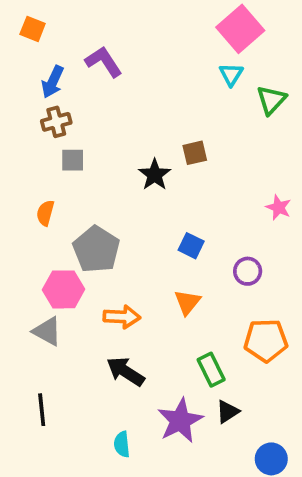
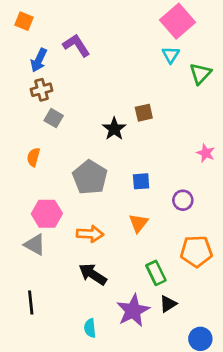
gray square: (73, 160) -> (54, 118), turned 30
blue square: (191, 246) -> (141, 181), turned -30
gray pentagon: (96, 249) -> (90, 177), moved

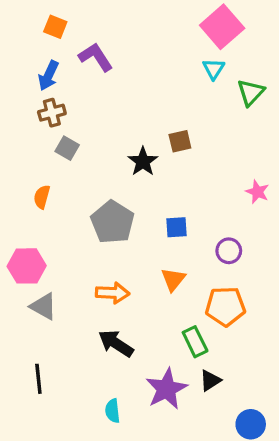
orange square: (24, 21) -> (55, 27), moved
pink hexagon: (47, 214) -> (27, 266), moved
orange pentagon: (196, 251) -> (225, 306), moved

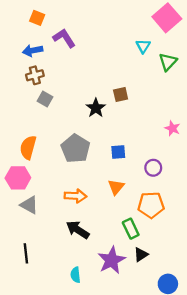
pink square: (222, 27) -> (167, 18), moved
blue arrow: (49, 76) -> (33, 51), turned 54
orange semicircle: (42, 197) -> (28, 147), moved, size x1.5

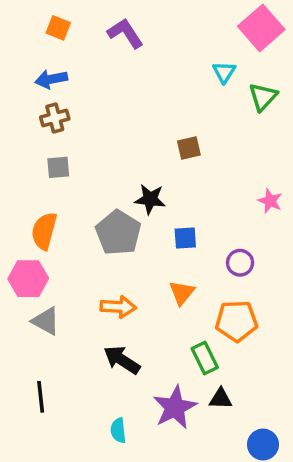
purple L-shape: (64, 38) -> (125, 33), moved
gray square: (45, 99) -> (58, 167), moved, turned -35
black star: (96, 108) -> (150, 199), moved, turned -30
black triangle: (141, 255) -> (221, 399), turned 35

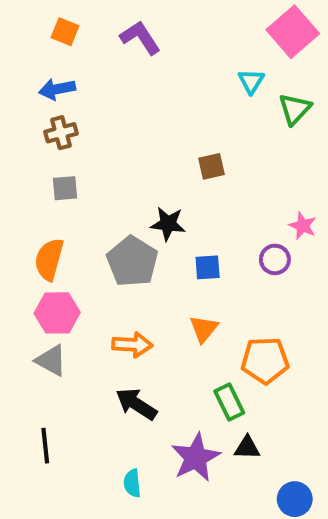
purple circle: (240, 263) -> (275, 259), moved
pink hexagon: (28, 279) -> (57, 313), moved

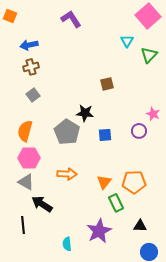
orange square: (65, 32) -> (10, 16), moved
gray square: (65, 188) -> (33, 95), turned -32
orange triangle: (204, 329) -> (104, 182), moved
black arrow: (136, 404) -> (42, 204), moved
black triangle: (247, 448) -> (140, 226), moved

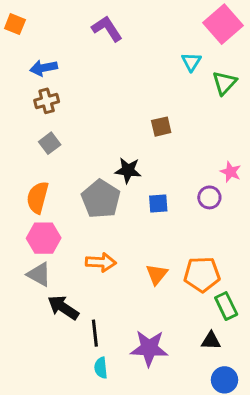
green rectangle: (116, 203) -> (226, 306), moved
black line: (23, 225) -> (95, 333), moved
purple star: (99, 231) -> (149, 348), turned 30

